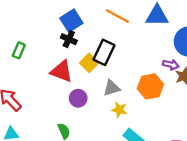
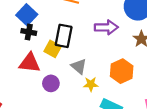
purple arrow: (171, 65) -> (106, 27), moved, size x1.5
orange hexagon: (150, 86) -> (122, 71), moved
gray triangle: (112, 88) -> (79, 66), turned -49

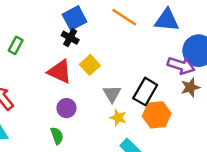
purple arrow: (106, 27) -> (181, 66), moved
black rectangle: (64, 36) -> (145, 92), moved
purple circle: (51, 83) -> (66, 108), moved

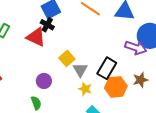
yellow square: (90, 65) -> (67, 58), moved
red triangle: (60, 71) -> (36, 37), moved
brown star: (190, 87) -> (140, 80), moved

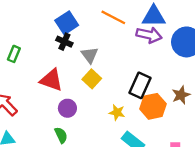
red triangle: (36, 37) -> (51, 80), moved
purple arrow: (136, 48) -> (149, 35), moved
gray triangle: (80, 70) -> (90, 55), moved

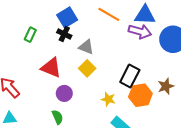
green rectangle: (14, 54) -> (30, 35), moved
gray triangle: (90, 55) -> (86, 47), turned -35

